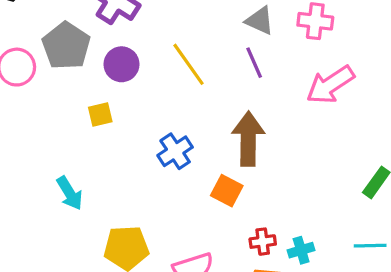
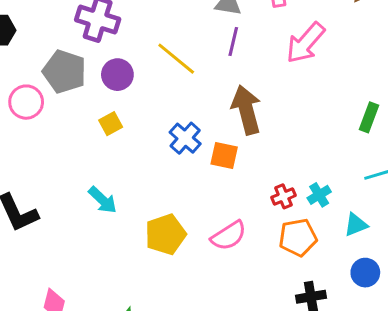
purple line: (254, 63) -> (233, 42), turned 52
orange square: (227, 191) -> (224, 155), moved

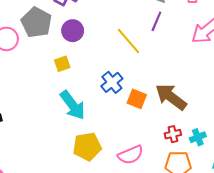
yellow line: (176, 59) -> (128, 41), moved
brown arrow: (246, 110) -> (171, 97), moved, turned -48
cyan arrow: (103, 200) -> (73, 105), moved, size x1.4

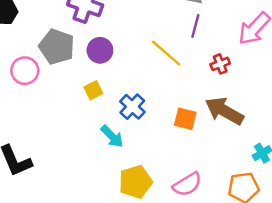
blue cross: (112, 82) -> (132, 107), moved
cyan arrow: (73, 105) -> (112, 136), size x0.7
red cross: (173, 134) -> (220, 64), moved

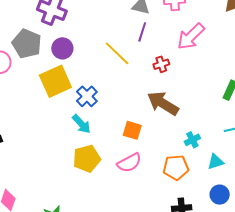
yellow square: (93, 90) -> (55, 81), size x2.0
orange square: (185, 119) -> (132, 130), moved
cyan arrow: (112, 136) -> (81, 124), moved

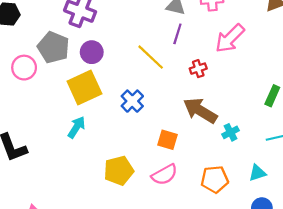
blue cross: (87, 96) -> (132, 101), moved
cyan arrow: (81, 124) -> (77, 127), moved, turned -105
cyan cross: (192, 140) -> (231, 132), moved

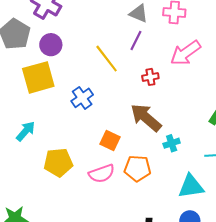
cyan arrow: (77, 127) -> (26, 131), moved
cyan triangle: (257, 173) -> (191, 186), size x1.5
orange pentagon: (215, 179) -> (138, 168), moved

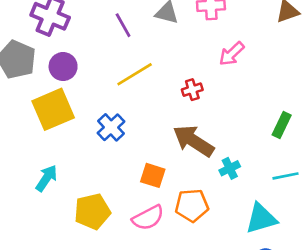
purple line: (136, 40) -> (123, 25), moved, turned -48
pink arrow: (185, 53) -> (232, 54), size x0.7
yellow line: (107, 59) -> (135, 74), turned -76

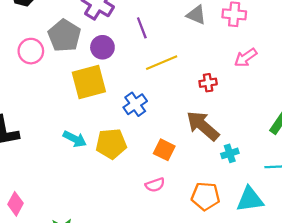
purple line: (123, 25) -> (142, 28), moved
cyan arrow: (47, 178) -> (75, 139), turned 75
orange pentagon: (192, 205) -> (206, 196), moved
yellow pentagon: (92, 211) -> (111, 144), moved
pink semicircle: (148, 218) -> (155, 185), size x0.7

